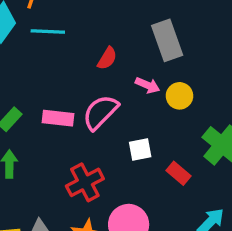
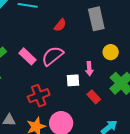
pink arrow: (148, 85) -> (89, 69), moved, turned 56
yellow circle: (179, 96) -> (111, 52), moved
pink rectangle: (58, 118) -> (28, 56), turned 30

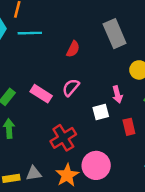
pink semicircle: (53, 56) -> (71, 87), size x0.7
red rectangle: (94, 97) -> (129, 127), turned 40

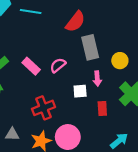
gray rectangle: (115, 34) -> (90, 47), moved
red semicircle: (73, 49) -> (75, 22), moved, size x1.5

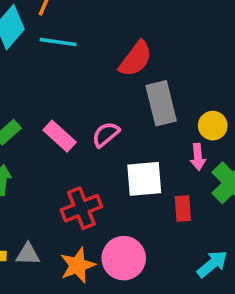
pink arrow: (97, 79) -> (198, 157), moved
white square: (80, 91) -> (144, 179), size x1.5

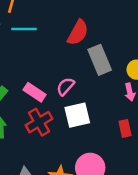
white square: (144, 179) -> (77, 115), moved
red cross: (81, 208) -> (39, 122), moved

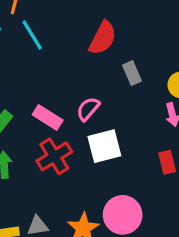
cyan line: (24, 29) -> (32, 35), turned 60
gray rectangle: (100, 60) -> (132, 73), size x0.6

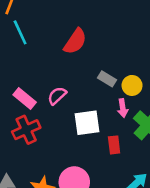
gray rectangle: (132, 73) -> (107, 79), moved, turned -42
white square: (104, 146) -> (87, 123), moved

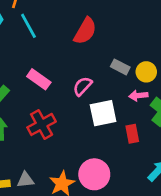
pink semicircle: (57, 96) -> (82, 86), moved
pink rectangle: (25, 99) -> (39, 79), moved
pink arrow: (123, 108) -> (138, 96), turned 96

